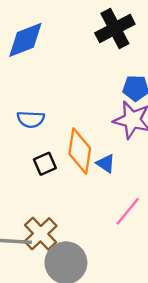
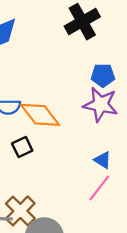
orange diamond: (80, 151) -> (40, 115), moved, turned -45
blue triangle: (106, 163) -> (103, 160), moved

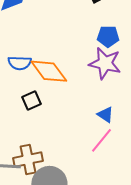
brown cross: (20, 211) -> (28, 159), turned 32

